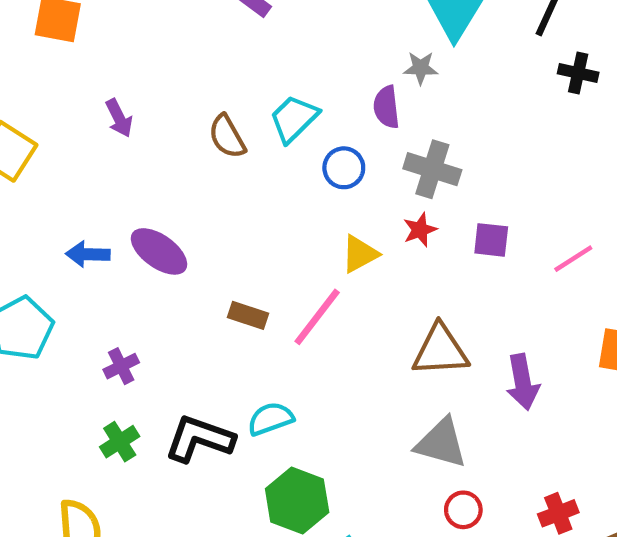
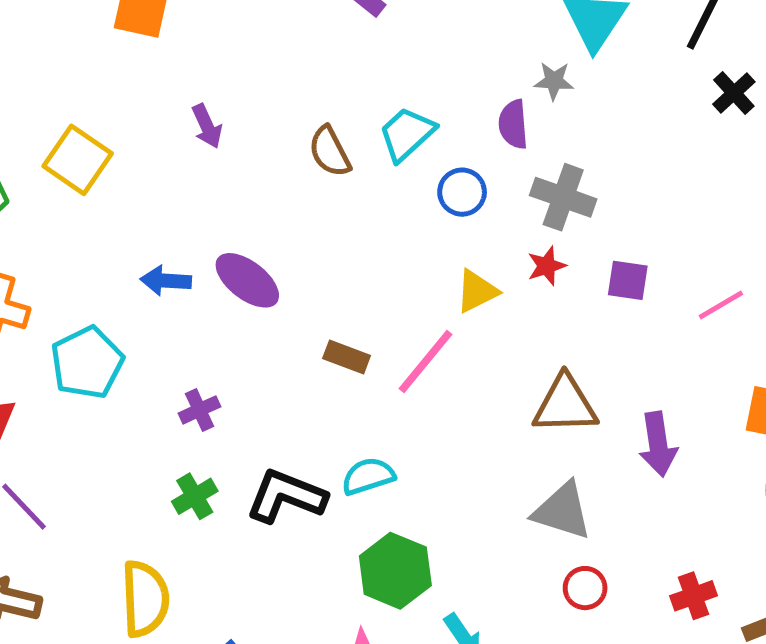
black cross: (578, 73) -> (734, 93), turned 33

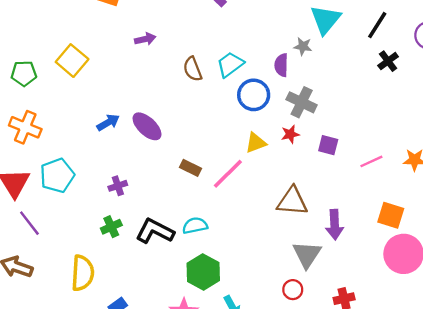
purple arrow: (207, 126) -> (145, 39), moved, turned -84
blue circle: (462, 192) -> (254, 95), size x1.4
blue arrow: (166, 281) -> (108, 122), turned 140
cyan pentagon: (87, 363) -> (57, 175), moved
gray triangle: (562, 511) -> (307, 254), moved, turned 40

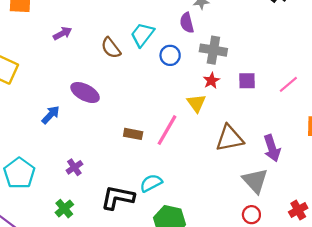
blue circle: (254, 95) -> (170, 55), size x0.7
purple ellipse: (147, 126) -> (85, 93), moved
yellow triangle: (256, 143) -> (196, 103), moved, turned -30
green cross: (111, 227) -> (64, 209), moved

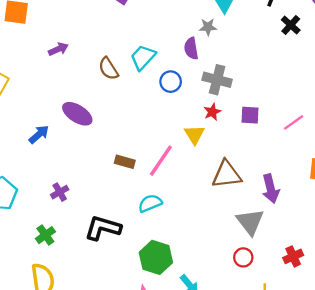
cyan semicircle: (151, 183) -> (150, 203), moved

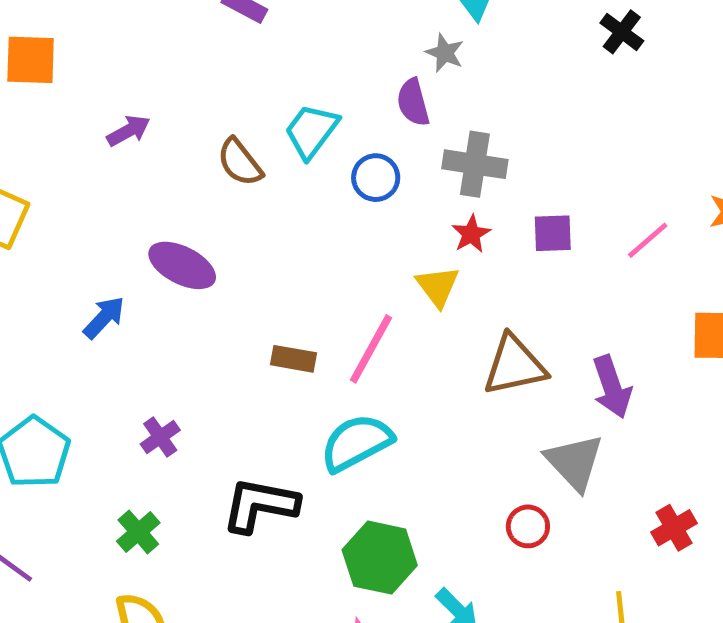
gray star: (208, 27) -> (445, 53), turned 30
cyan semicircle: (150, 203) -> (356, 443), size x1.4
red circle: (243, 257) -> (528, 526), moved

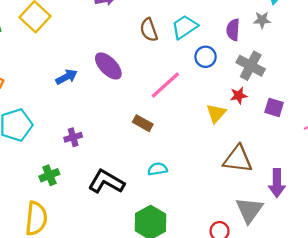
gray star: (445, 53) -> (262, 20), moved, turned 30
pink line: (371, 349) -> (165, 85), moved
cyan semicircle: (356, 443) -> (158, 169), size x0.6

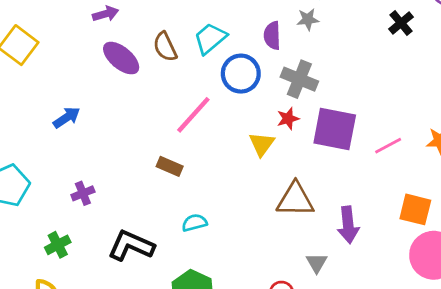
blue circle: (206, 57) -> (241, 74), size x1.4
purple ellipse: (108, 66) -> (121, 58), moved
purple square: (274, 107) -> (335, 129), size x1.8
gray triangle: (249, 210) -> (317, 263), size x0.6

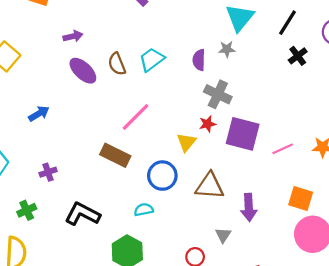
blue circle: (241, 74) -> (162, 176), moved
brown rectangle: (170, 166) -> (115, 155), size x1.5
cyan semicircle: (194, 223) -> (144, 210), moved

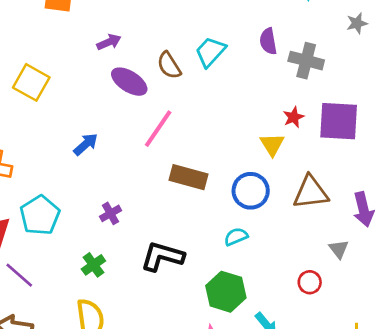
gray star: (227, 49) -> (357, 23), moved
gray cross: (218, 94) -> (306, 61), moved
pink line: (136, 117) -> (158, 129), moved

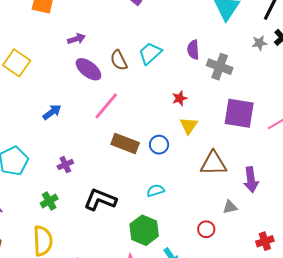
red star: (294, 117) -> (180, 98), moved
blue circle: (251, 191) -> (159, 145), moved, size x0.7
gray triangle: (339, 249) -> (230, 207), turned 49

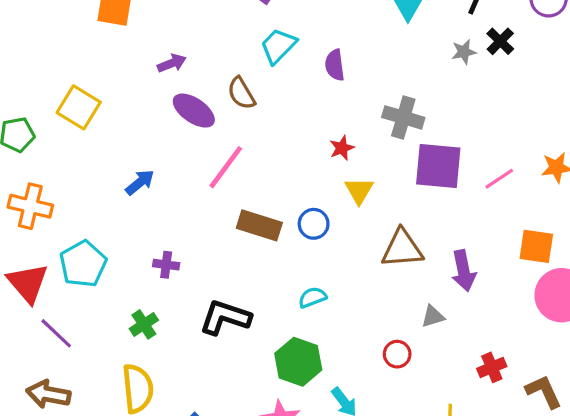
purple semicircle: (193, 50) -> (335, 65), moved
cyan trapezoid: (150, 53) -> (278, 46), moved
gray cross: (220, 67) -> (403, 117), moved
purple cross: (65, 165) -> (166, 265), turned 35

